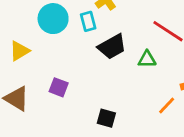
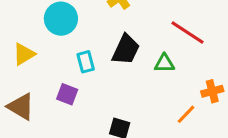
cyan rectangle: (88, 21) -> (86, 62), moved
black trapezoid: (112, 47) -> (126, 50), turned -36

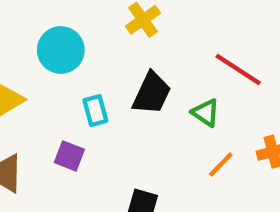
green triangle: (164, 63) -> (206, 113), turned 35
orange line: (186, 114) -> (221, 165), moved

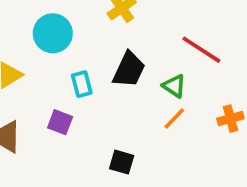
orange line: (221, 165) -> (174, 119), moved

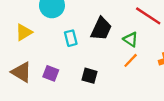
purple square: (60, 122) -> (51, 73), moved
black square: (122, 162) -> (90, 76), moved

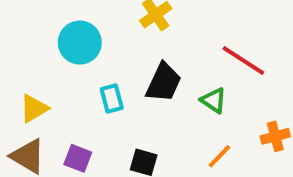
yellow triangle: (24, 32) -> (34, 108), moved
orange line: (131, 60) -> (219, 156), moved

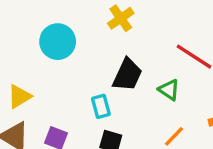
cyan rectangle: (112, 98) -> (101, 106), moved

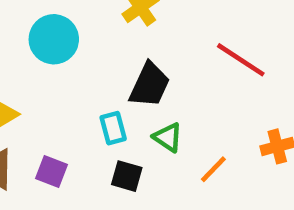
green triangle: (169, 90) -> (168, 137), moved

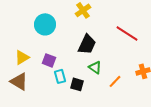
cyan rectangle: (113, 128) -> (60, 76), moved
purple square: (52, 172) -> (49, 60), moved

